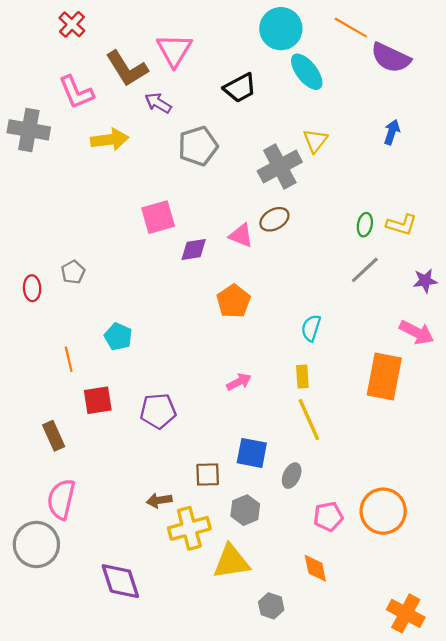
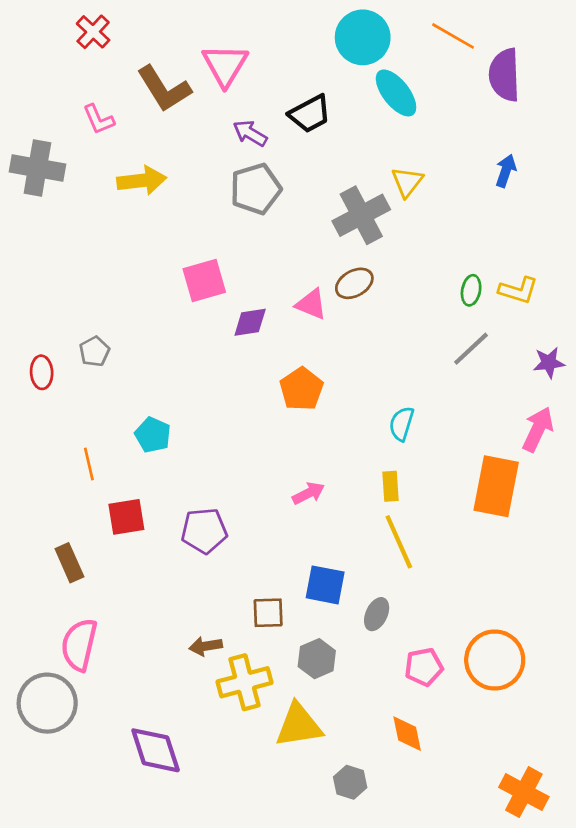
purple semicircle: (391, 58) -> (504, 75), turned 63
pink L-shape: (76, 92) -> (99, 119), size x0.7
purple arrow: (158, 103) -> (250, 133), moved
pink arrow: (417, 332) -> (538, 429), turned -92

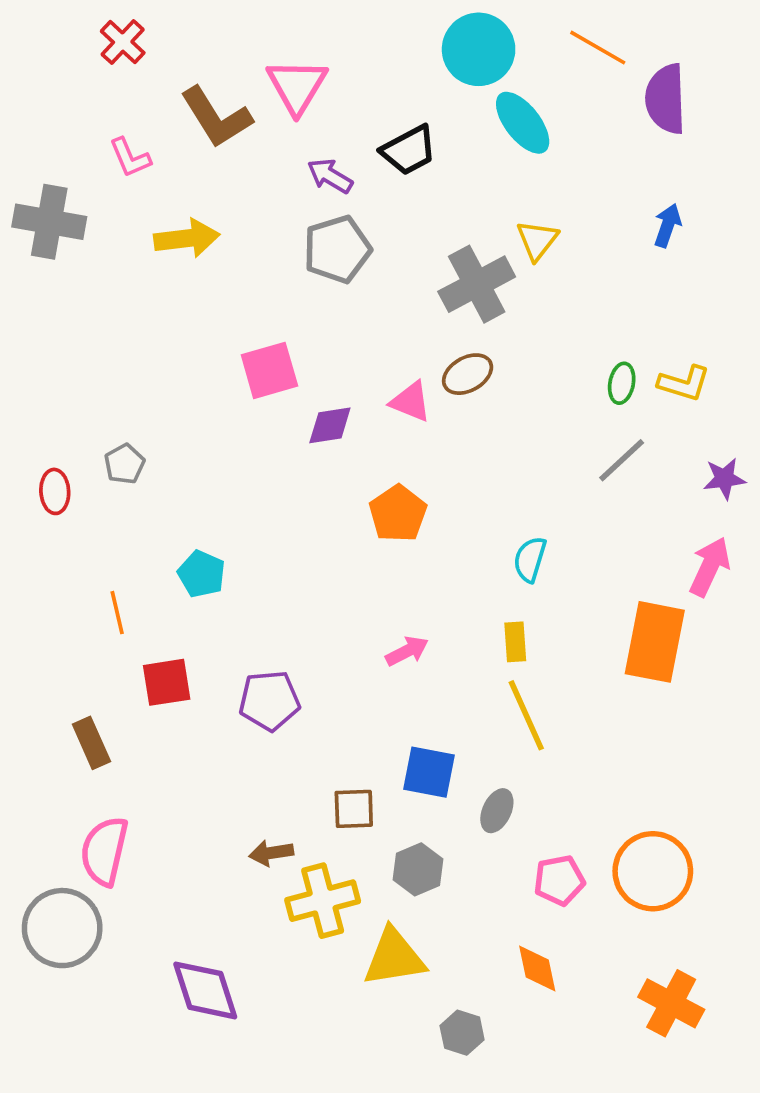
orange cross: (524, 792) -> (671, 1003), moved

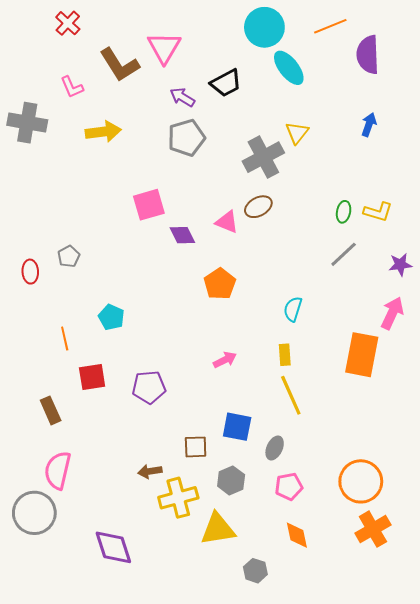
orange line: (598, 48) -> (330, 26), turned -52
purple diamond: (330, 425) -> (182, 235), turned 72
pink pentagon: (559, 880) -> (289, 487), moved
orange cross: (671, 1003) -> (373, 529), moved, turned 32

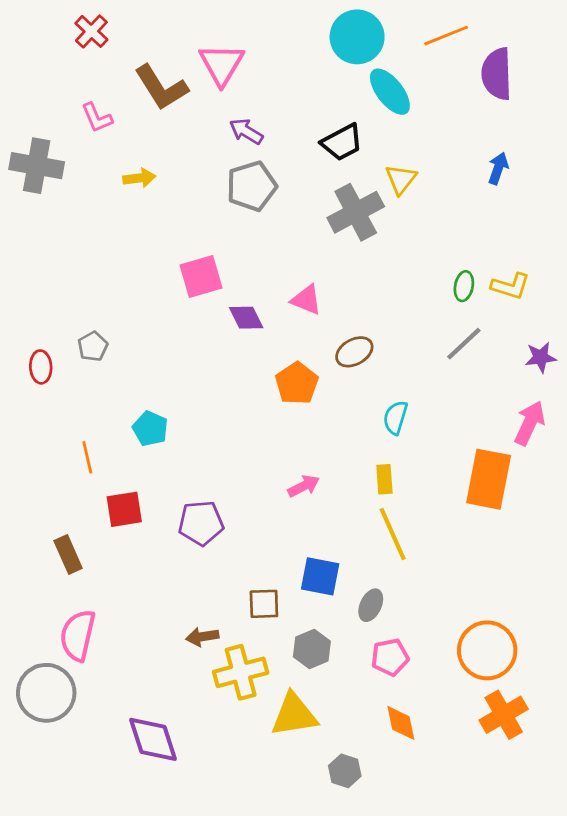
black trapezoid: (226, 83) -> (342, 142), moved
yellow arrow: (103, 132) -> (139, 178), size x0.7
brown ellipse: (258, 207) -> (354, 352), moved

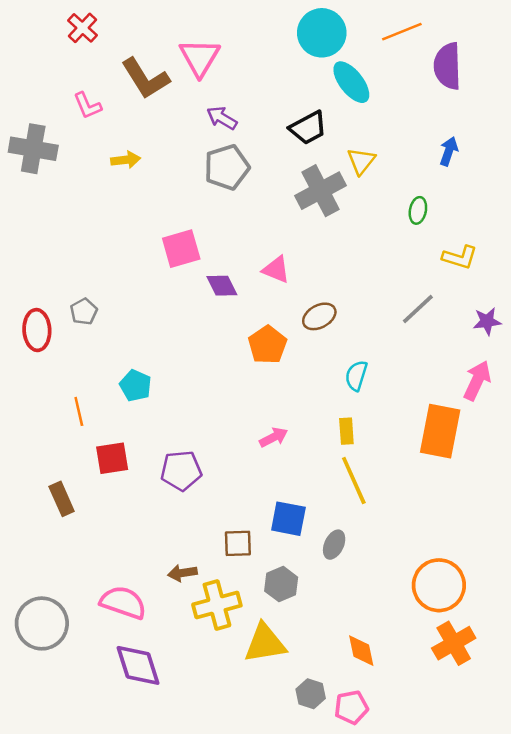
green ellipse: (464, 286) -> (418, 210), moved
red ellipse: (41, 367) -> (37, 330), size x1.4
pink semicircle: (78, 635) -> (123, 603), moved, turned 96
pink pentagon: (390, 657) -> (351, 707), moved

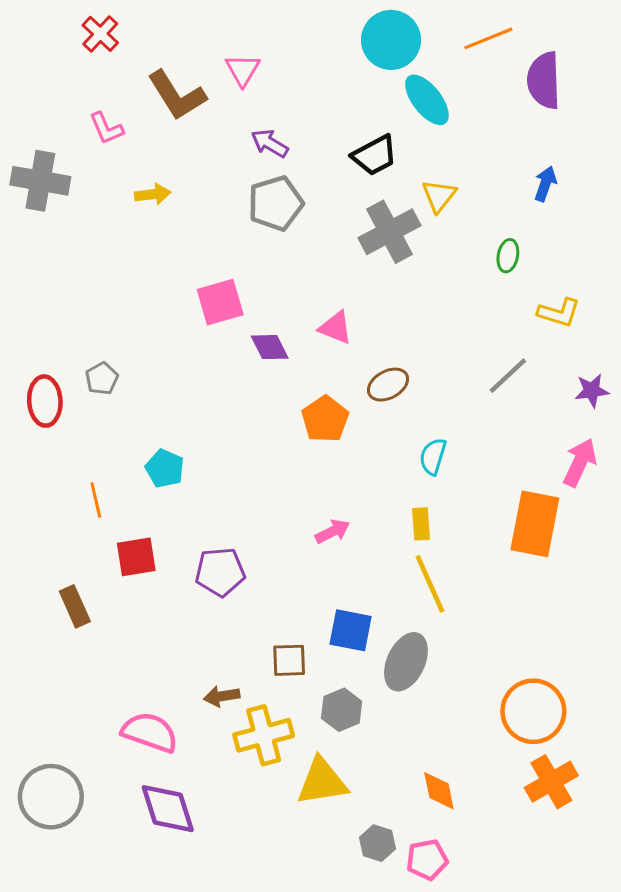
pink triangle: (200, 57) -> (243, 70), size x0.7
gray ellipse: (334, 545) -> (406, 662), size x1.6
gray circle: (42, 623) -> (51, 797), moved

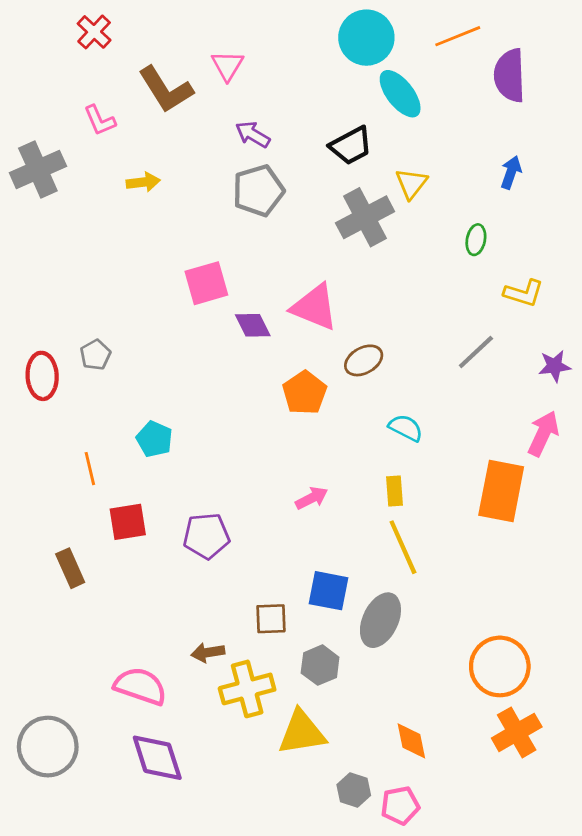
gray cross: (40, 181) -> (38, 170), turned -34
pink triangle: (336, 328) -> (314, 307), size x1.5
cyan semicircle: (433, 456) -> (406, 428), turned 100

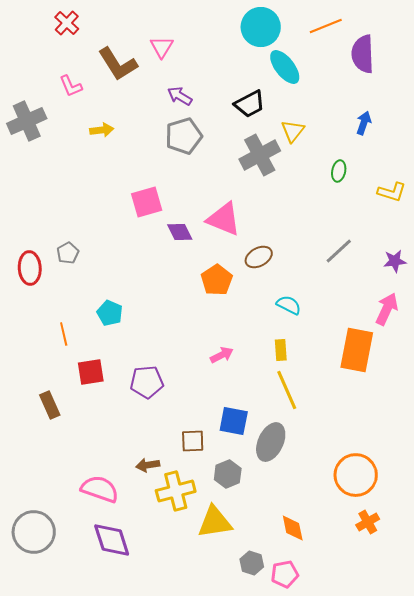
yellow L-shape: (524, 293) -> (392, 192), moved
orange cross: (517, 732) -> (368, 522), size x0.7

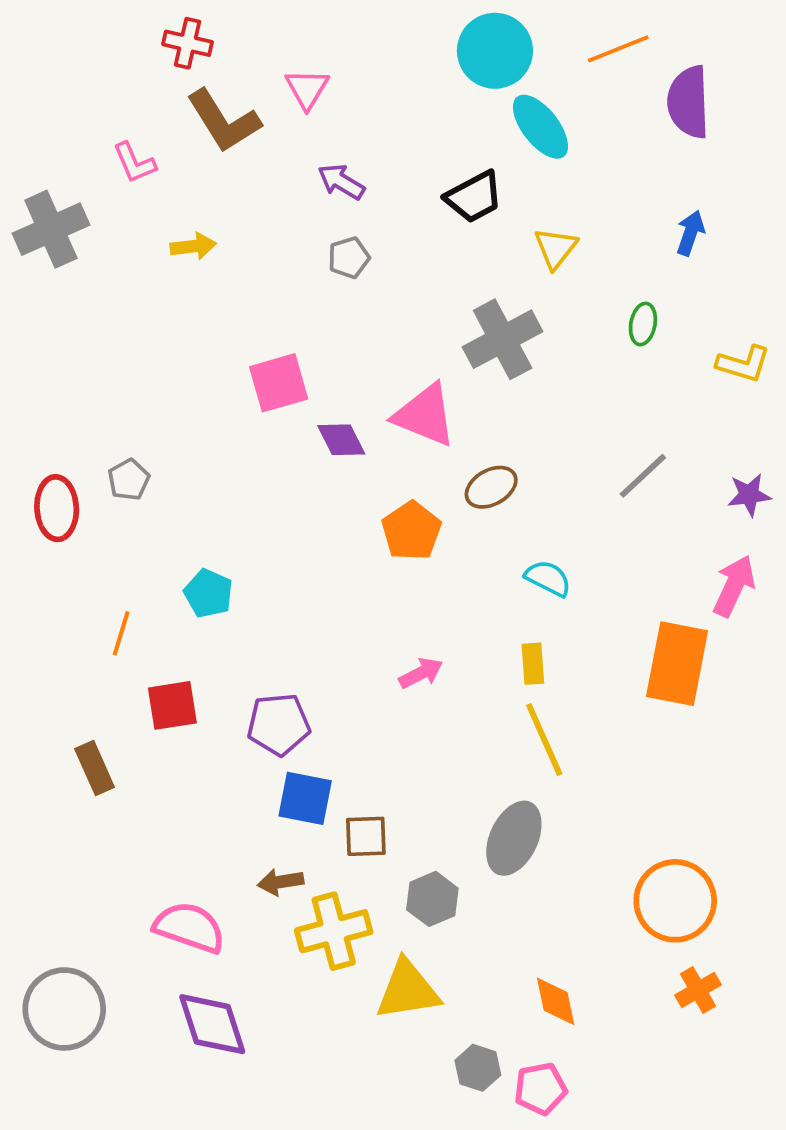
red cross: (67, 23) -> (188, 43), moved, turned -30
gray pentagon: (184, 136) -> (349, 258), size x0.6
gray cross: (260, 155) -> (503, 339), moved
orange line: (64, 334) -> (121, 633), turned 30
blue square: (234, 421) -> (305, 798), moved

